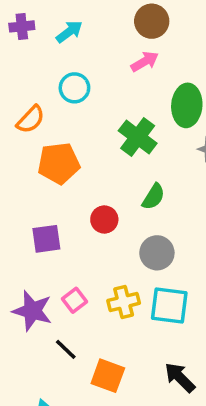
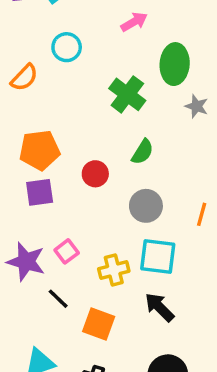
orange pentagon: (59, 163) -> (40, 150), moved
yellow cross: (124, 302) -> (114, 270), moved
black arrow: (180, 377) -> (159, 307), moved

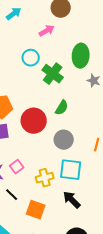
pink arrow: (134, 22) -> (47, 31), moved
cyan circle: (67, 47) -> (31, 58), moved
red circle: (95, 174) -> (34, 121), size x1.6

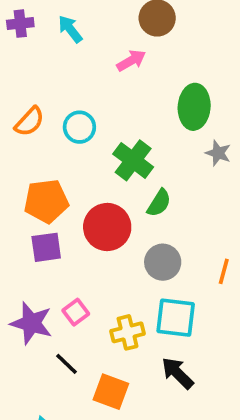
cyan arrow: (14, 14) -> (70, 29), turned -91
cyan circle: (31, 58) -> (79, 127), moved
green cross: (53, 74) -> (133, 160), moved

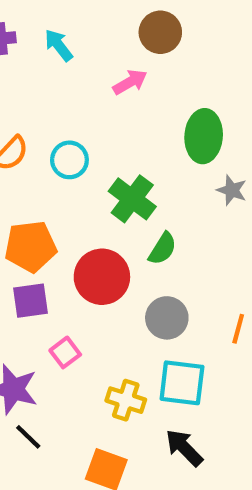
pink square: (76, 312) -> (65, 352), moved
yellow cross: (128, 332) -> (126, 400), turned 32
black line: (67, 364) -> (28, 437), moved

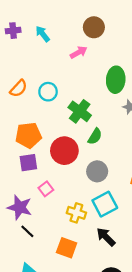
cyan square: (182, 383) -> (105, 204), turned -35

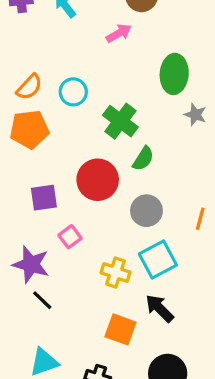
orange pentagon: (28, 135) -> (29, 129), moved
orange square: (67, 248) -> (120, 329), moved

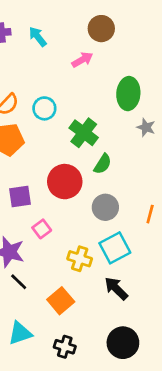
orange square: (120, 329) -> (61, 301), moved, turned 30

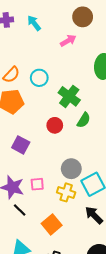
red circle: (65, 182) -> (55, 125), moved, size x0.6
purple square: (20, 196) -> (21, 145), turned 36
gray circle: (105, 207) -> (71, 169), moved
pink square: (42, 229) -> (37, 184), moved, turned 32

